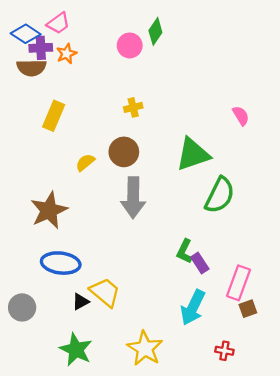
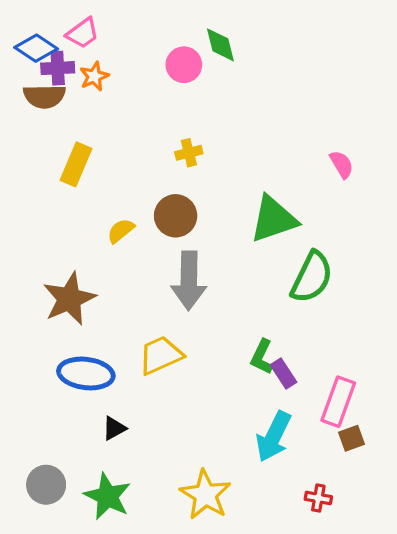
green diamond: (155, 31) -> (220, 45), turned -48
yellow trapezoid: (105, 292) -> (161, 355), moved, turned -64
gray circle: (22, 307) -> (46, 485), moved

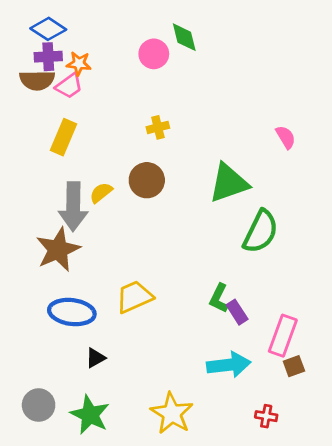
pink trapezoid: (83, 33) -> (69, 86), moved
blue diamond: (36, 48) -> (48, 29), moved
orange star: (94, 76) -> (79, 64), turned 30
gray arrow: (189, 281) -> (73, 207), moved
cyan arrow: (273, 437) -> (229, 365), turned -123

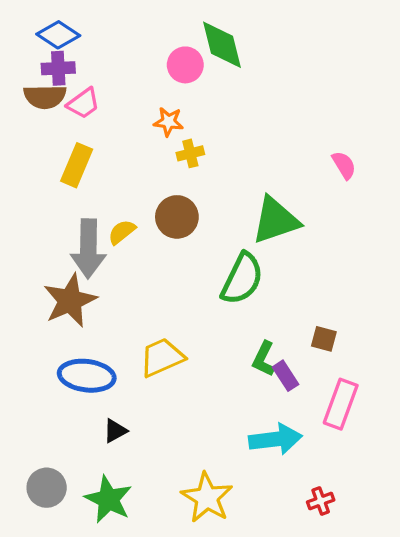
green diamond: (184, 37) -> (222, 45), size x1.4
orange star: (79, 64) -> (169, 122), moved
green semicircle: (261, 232) -> (242, 279), moved
brown square: (294, 366) -> (324, 339), moved, turned 35
red cross: (266, 416) -> (321, 501), turned -30

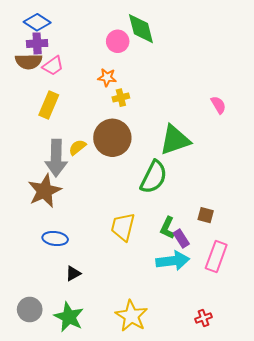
brown circle: (177, 217) -> (112, 138), size x1.4
yellow trapezoid: (162, 357) -> (123, 227), moved, turned -52
blue ellipse: (87, 376) -> (55, 238), size x0.7
cyan arrow: (275, 439) -> (173, 261), moved

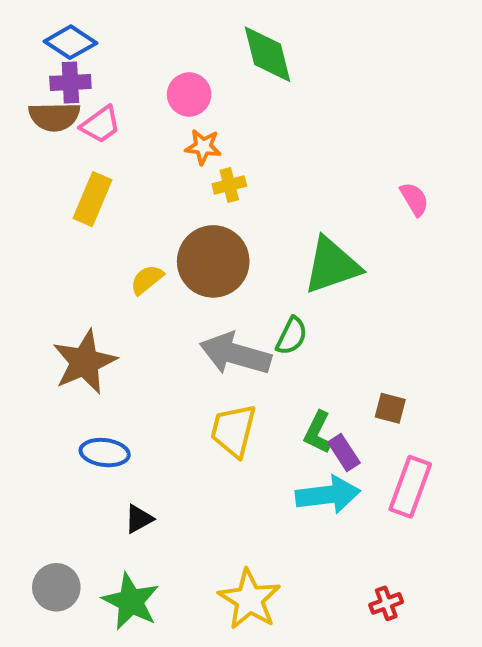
pink circle: (118, 41) -> (189, 95), moved
gray arrow: (56, 158) -> (235, 354), moved, turned 105
green semicircle: (154, 177) -> (292, 336), size x0.6

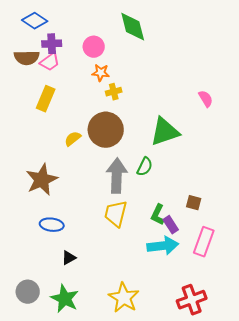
purple cross: (70, 82) -> (52, 44), moved
gray arrow: (235, 354) -> (117, 176), turned 76
red cross: (386, 603) -> (192, 300), size x1.8

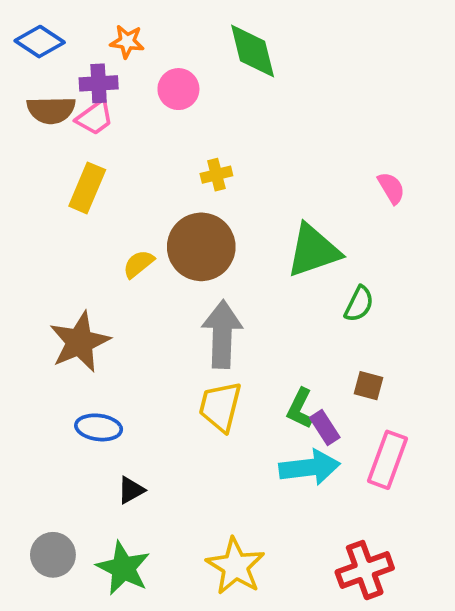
blue diamond: (35, 21) -> (40, 42), moved
orange star: (101, 73) -> (127, 42), moved
green semicircle: (145, 167) -> (359, 304), moved

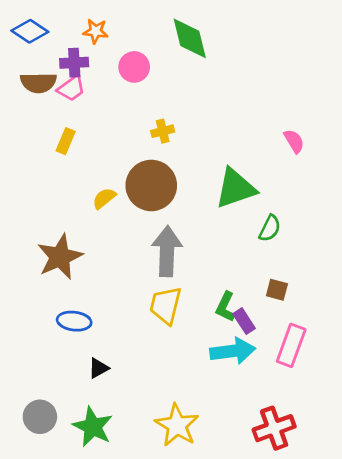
yellow rectangle: (87, 188) -> (66, 141), size x0.7

